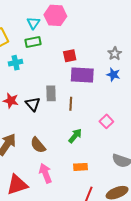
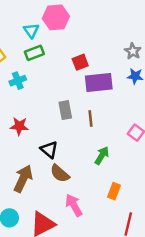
black triangle: (33, 104) -> (49, 150), moved
orange rectangle: (81, 167) -> (114, 191), turned -56

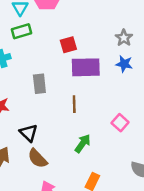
gray rectangle: (65, 110) -> (39, 84), moved

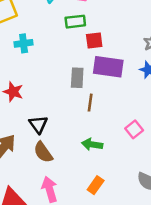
green rectangle: (21, 31) -> (75, 22), moved
gray rectangle: (39, 84) -> (77, 78), moved
green arrow: (83, 143) -> (92, 144), turned -126

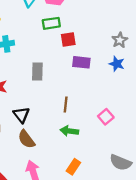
purple rectangle: (108, 67) -> (81, 62), size x0.7
gray rectangle: (77, 78) -> (37, 71), moved
brown line: (90, 103) -> (66, 104), moved

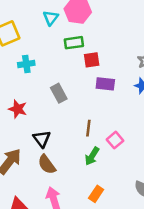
gray rectangle: (37, 71) -> (59, 93), turned -30
pink square: (106, 117) -> (115, 140), moved
green arrow: (69, 131) -> (92, 156), turned -66

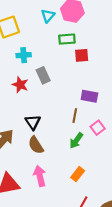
purple rectangle: (105, 84) -> (89, 96), moved
gray rectangle: (59, 93) -> (43, 75), moved
red star: (18, 109) -> (20, 85), moved

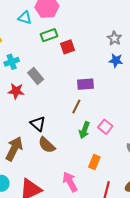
cyan triangle: (48, 16) -> (25, 18), turned -40
brown line: (75, 116) -> (76, 107), turned 32
pink square: (98, 128) -> (105, 127), moved
pink arrow: (40, 176) -> (70, 182), moved

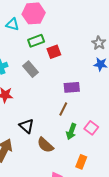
gray rectangle: (36, 76) -> (30, 69), moved
brown semicircle: (47, 145) -> (45, 145), moved

